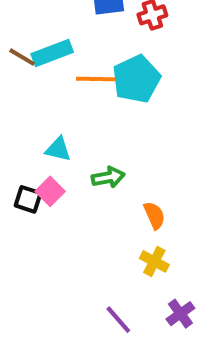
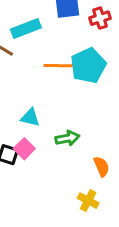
cyan rectangle: (52, 53) -> (26, 28), moved
yellow cross: (154, 261) -> (88, 201), moved

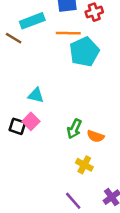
orange line: (58, 66) -> (68, 33), moved
green arrow: (67, 138) -> (74, 129), moved, turned 126
orange semicircle: (101, 166) -> (96, 136), turned 133

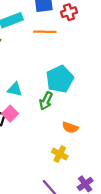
cyan pentagon: (84, 52) -> (60, 79), moved
green arrow: (74, 129) -> (46, 101), moved

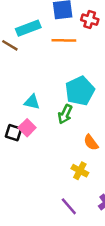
red cross: (69, 12) -> (90, 20), turned 35
orange semicircle: (70, 127) -> (91, 142), turned 35

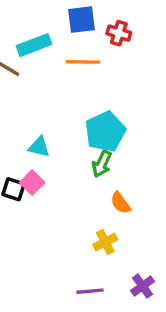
green arrow: (65, 114) -> (102, 164), moved
yellow cross: (80, 171) -> (105, 242), turned 35
purple line: (69, 206) -> (90, 291), turned -54

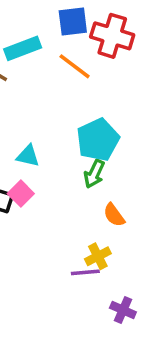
red cross: (119, 33) -> (112, 36), size x1.6
orange line: (83, 62) -> (75, 66), turned 36
purple cross: (143, 286) -> (123, 310), moved, turned -30
purple line: (90, 291) -> (85, 272), moved

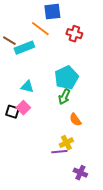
red cross: (112, 36) -> (74, 34), moved, size x0.7
cyan rectangle: (23, 48) -> (24, 48), moved
orange line: (75, 66) -> (40, 29), moved

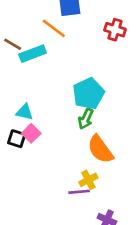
red cross: (74, 34) -> (115, 30), moved
cyan triangle: (27, 87) -> (25, 112), moved
orange semicircle: (75, 120) -> (100, 149), size x1.6

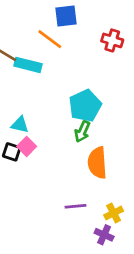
cyan rectangle: (33, 54) -> (28, 65), turned 35
orange semicircle: (100, 149) -> (97, 163), turned 32
yellow cross: (88, 180) -> (114, 213), moved

